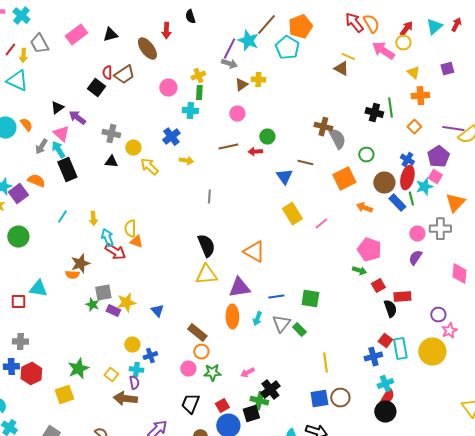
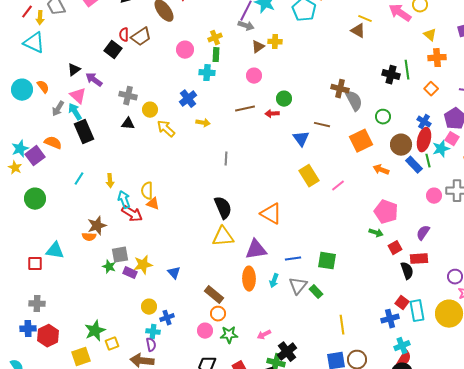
purple semicircle: (415, 258) -> (423, 233), moved
yellow square: (111, 375) -> (112, 344), moved, turned 32

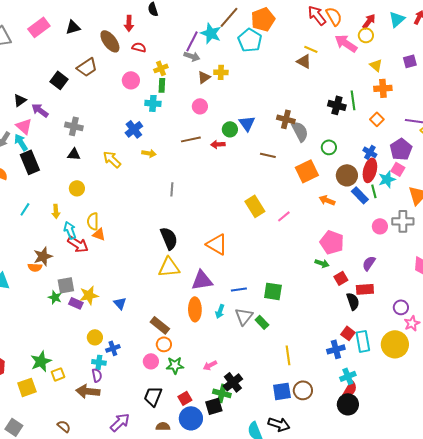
red semicircle: (124, 35) -> (139, 47), moved, turned 104
yellow circle: (150, 110) -> (77, 188), moved
blue triangle: (301, 139) -> (247, 123), moved

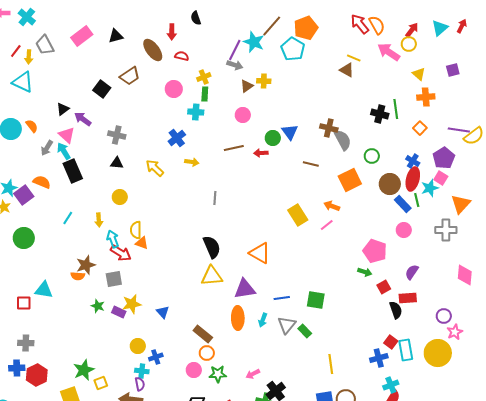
orange arrow: (327, 200) -> (332, 206), moved
pink circle: (380, 226) -> (404, 230), moved
gray square: (66, 285) -> (114, 279), moved

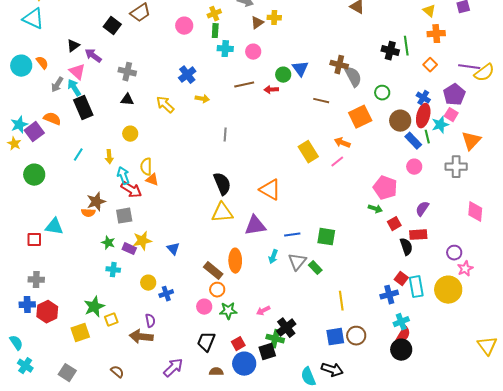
cyan cross: (196, 112) -> (225, 49), moved
orange ellipse: (238, 318) -> (235, 261), moved
cyan cross: (142, 371) -> (113, 270), moved

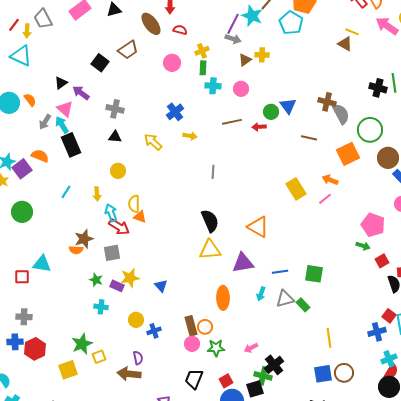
green circle: (382, 93) -> (370, 130), size x1.6
gray triangle: (297, 262) -> (285, 299), turned 36
brown rectangle: (213, 271) -> (191, 326), moved, turned 36

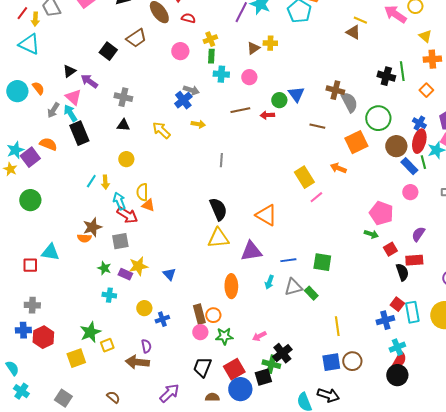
gray arrow: (233, 39) -> (191, 90), moved
cyan line: (66, 192) -> (91, 181), moved
pink line: (325, 199) -> (316, 197), moved
red square: (226, 381) -> (234, 369), size x1.5

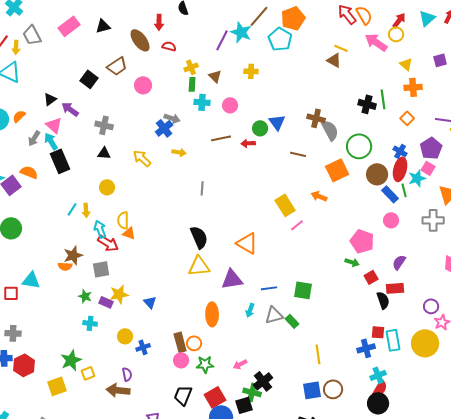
brown triangle: (253, 48) -> (215, 76), moved, turned -40
pink circle: (180, 51) -> (143, 85), moved
orange semicircle: (38, 88) -> (19, 116), turned -96
red square: (397, 304) -> (378, 332), turned -32

